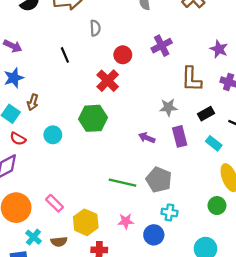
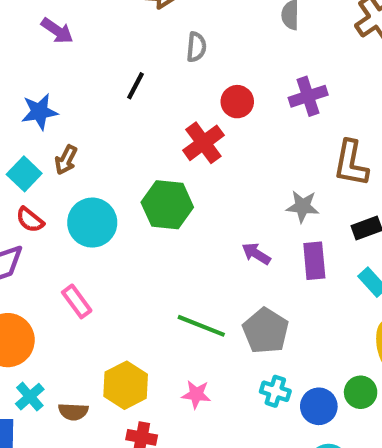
purple arrow: (13, 46) -> (57, 31), moved
black line: (65, 55) -> (136, 86), turned 42
cyan circle: (53, 135) -> (92, 223), size x1.5
pink rectangle: (55, 203) -> (77, 301), moved
blue circle: (154, 235) -> (319, 406), moved

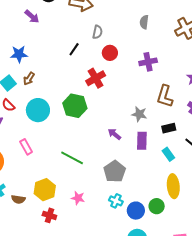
black line: (136, 86) -> (74, 49), moved
red circle: (237, 102) -> (110, 53), moved
green line: (201, 326) -> (72, 158), moved

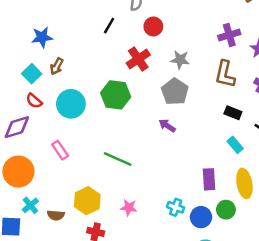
purple cross: (148, 62) -> (229, 35), moved
gray star: (139, 114) -> (180, 60), moved
black rectangle: (169, 128) -> (233, 113), turned 40
purple rectangle: (142, 141) -> (209, 179), moved
gray pentagon: (115, 171) -> (175, 92), moved

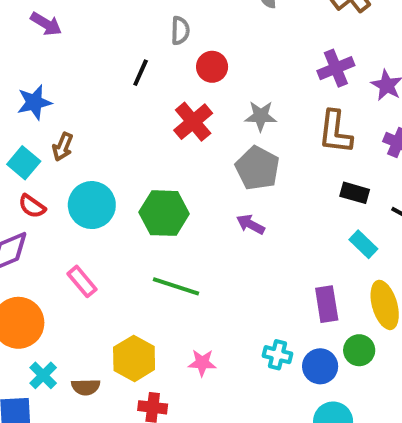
green hexagon: (116, 95) -> (164, 213), moved

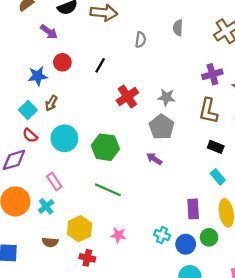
gray semicircle: (180, 31) -> (141, 40), moved
red circle: (212, 67) -> (62, 62), moved
cyan cross: (43, 375) -> (46, 206), moved

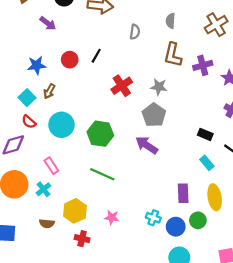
red circle: (62, 62) -> (70, 60), moved
brown L-shape: (208, 111) -> (173, 55), moved
purple arrow: (154, 159) -> (147, 145), size x1.5

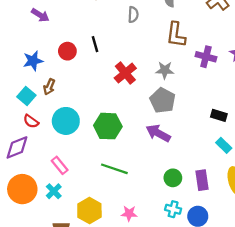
black line: (96, 56) -> (95, 44), turned -40
purple cross: (203, 65) -> (206, 57), moved, turned 36
green circle: (198, 220) -> (173, 178), moved

